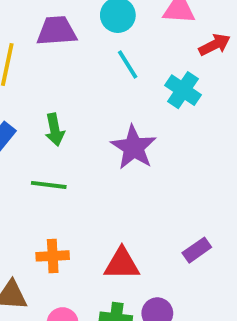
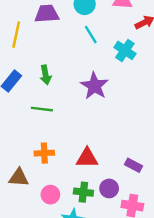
purple rectangle: (197, 250) -> (133, 165), moved, turned 63

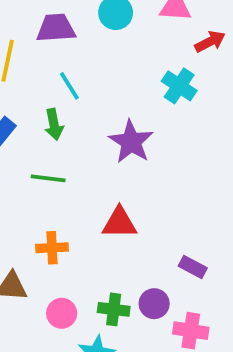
cyan line: (91, 35) -> (69, 86), moved
red triangle: (87, 158) -> (119, 223), moved

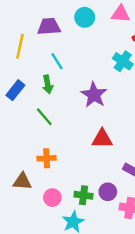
green line: (48, 178) -> (44, 117), turned 42
red triangle: (119, 223) -> (102, 139), moved

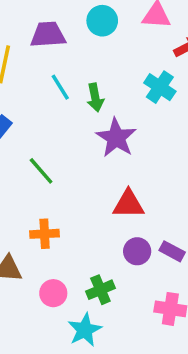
green arrow: (48, 84) -> (95, 98), moved
purple circle: (108, 192) -> (137, 251), moved
green cross: (84, 195) -> (100, 290), turned -30

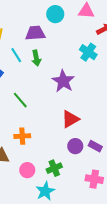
purple trapezoid: (48, 35) -> (35, 33), moved
cyan line: (60, 87) -> (16, 55), moved
green arrow: (95, 98) -> (36, 58), moved
red triangle: (128, 204) -> (70, 119), turned -30

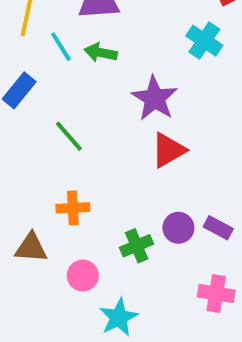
green arrow: (36, 58) -> (101, 53), turned 112
red triangle: (70, 119) -> (168, 150), moved
green cross: (54, 168) -> (137, 246), moved

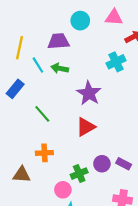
cyan cross: (204, 41) -> (116, 62), turned 30
red triangle: (168, 150) -> (86, 127), moved
pink circle: (83, 276) -> (63, 190), moved

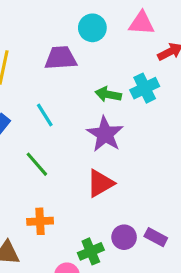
cyan line: (38, 65) -> (45, 115), moved
green arrow: (60, 68) -> (108, 94), moved

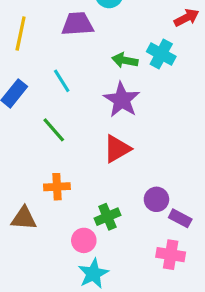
cyan cross: (145, 88) -> (161, 54), turned -36
purple circle: (124, 237) -> (156, 199), moved
purple rectangle: (156, 237) -> (180, 218), moved

